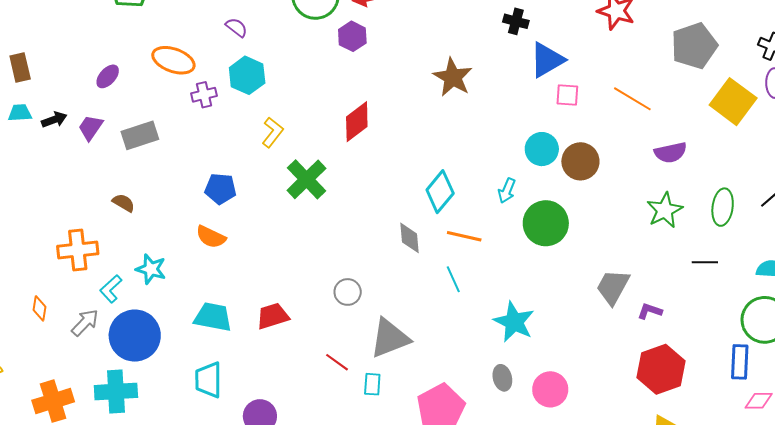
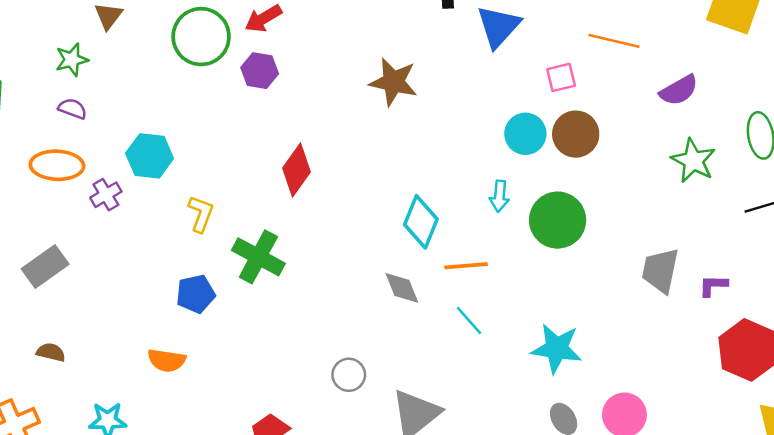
purple semicircle: (236, 27) -> (72, 109), moved
pink square: (567, 95) -> (561, 77), moved
blue pentagon: (220, 189) -> (196, 294), moved

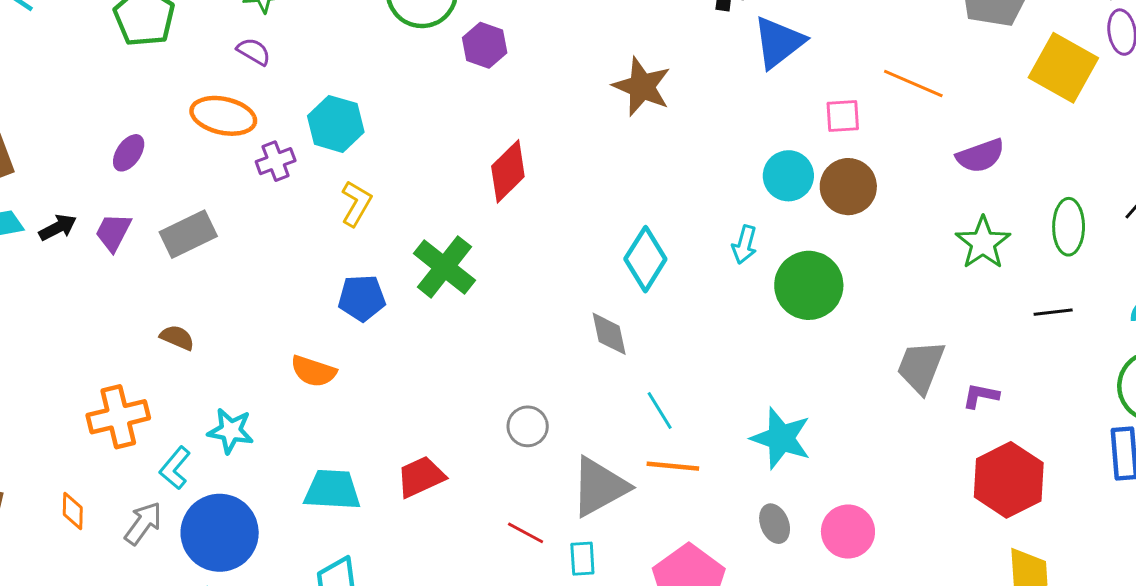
yellow L-shape: (201, 214) -> (356, 204), moved
orange line: (466, 266) -> (673, 466), moved
cyan line: (469, 321) -> (660, 411), moved

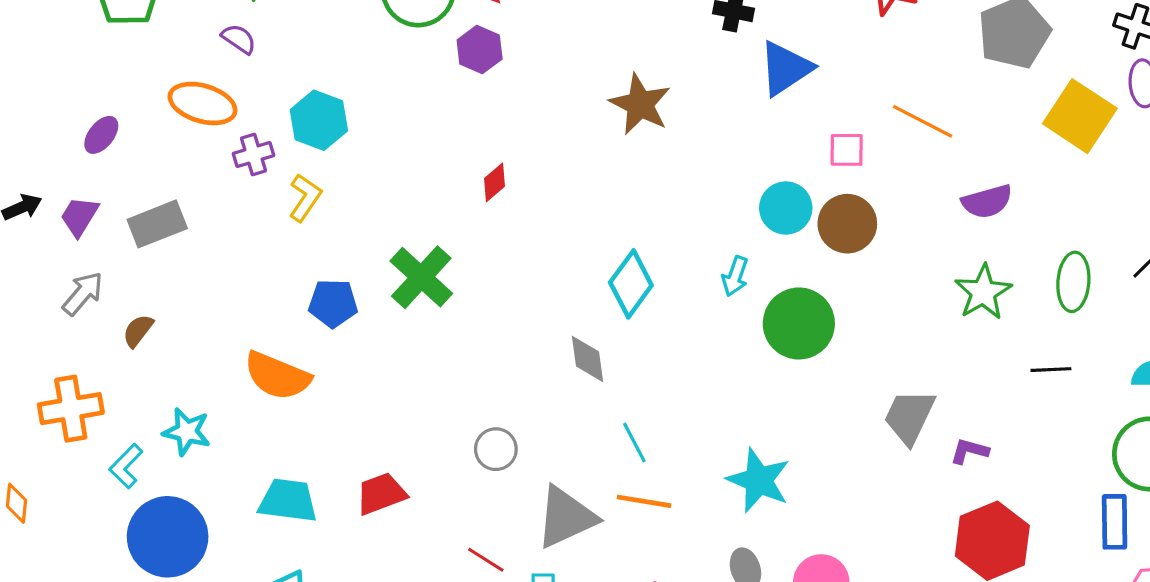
red diamond: (508, 171) -> (494, 182), size x0.6
yellow L-shape: (356, 204) -> (305, 198), moved
brown semicircle: (177, 338) -> (138, 331), turned -80
orange semicircle: (313, 371) -> (277, 376), size x1.4
gray arrow: (143, 523) -> (83, 293), moved

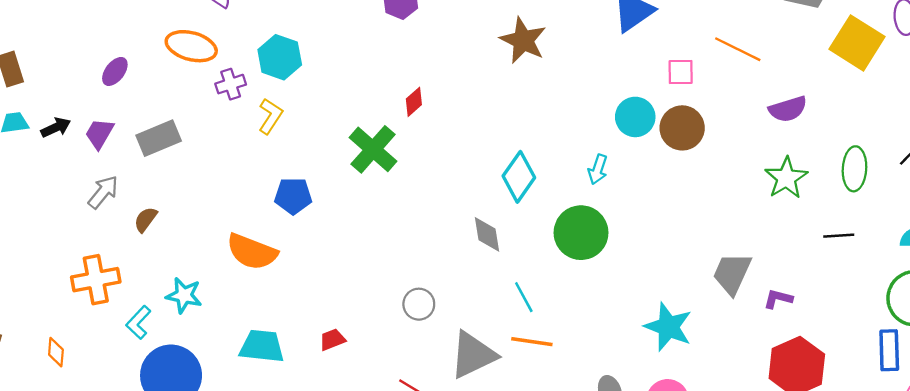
green cross: (421, 277) -> (373, 149), moved
green circle: (799, 323) -> (581, 233), moved
cyan star: (759, 480) -> (668, 327), moved
red trapezoid: (381, 494) -> (332, 340), size x0.7

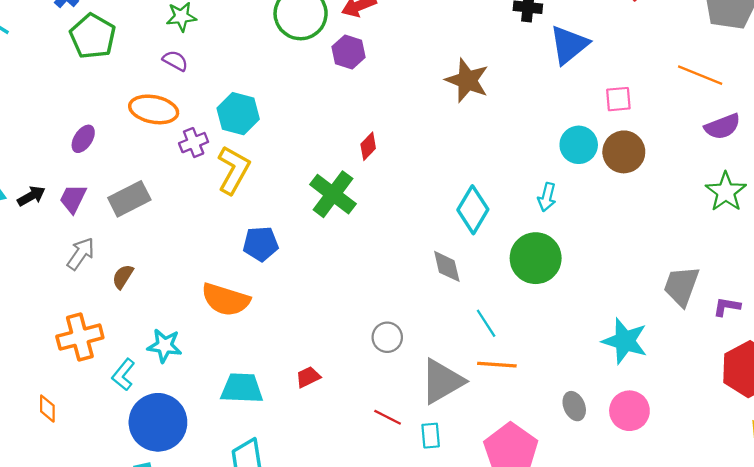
orange line: (738, 49) -> (700, 75), moved
yellow L-shape: (270, 116) -> (233, 170), size x1.4

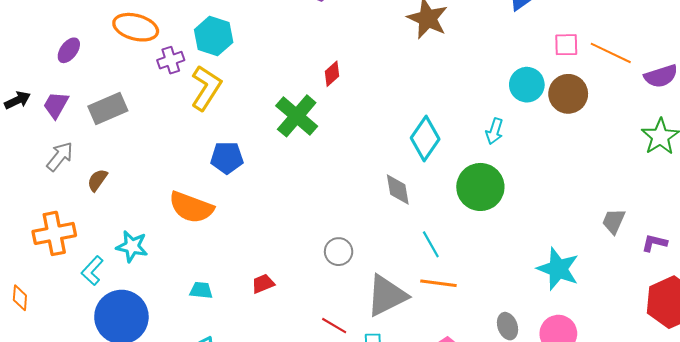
orange line: (700, 75) -> (611, 53), moved
gray trapezoid: (681, 286) -> (614, 221), size x0.7
cyan trapezoid: (242, 388) -> (201, 290), size x0.6

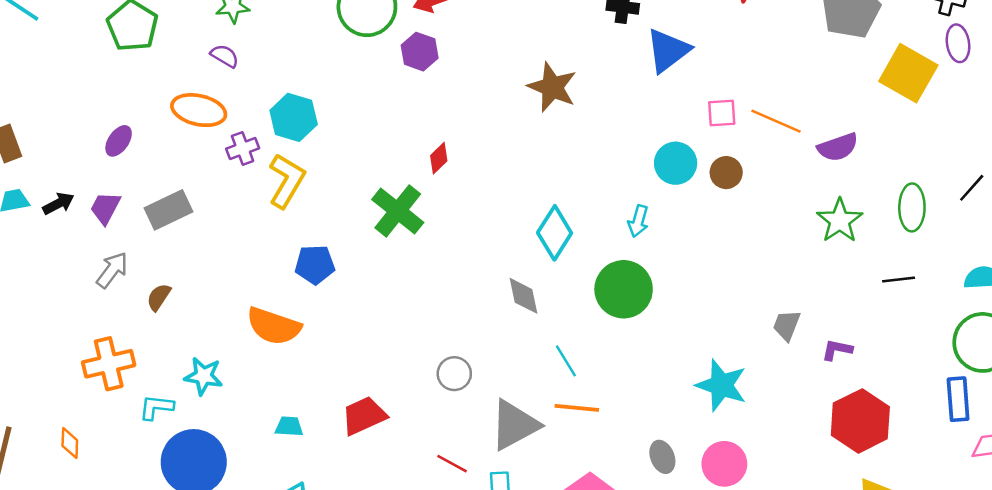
brown circle: (568, 94) -> (726, 173), size x0.7
cyan L-shape: (92, 271) -> (156, 407), turned 56
red trapezoid: (263, 284) -> (364, 416), size x1.6

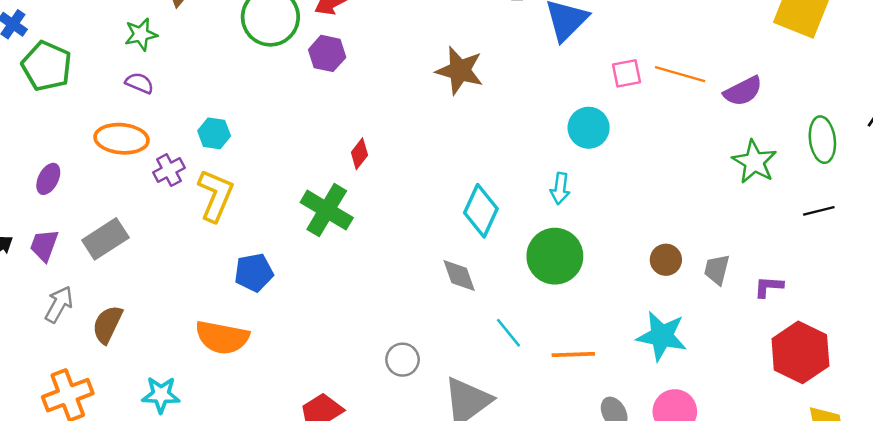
cyan hexagon: (294, 117) -> (214, 133), size x0.7
brown circle: (726, 173) -> (666, 260), moved
brown semicircle: (159, 297) -> (107, 324), size x1.4
orange line: (577, 408) -> (573, 355), moved

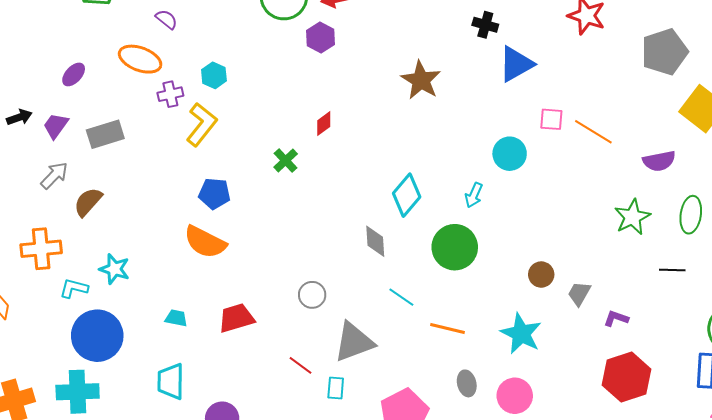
purple semicircle: (743, 91) -> (659, 161), moved
green cross: (327, 210) -> (286, 161), size x0.6
cyan line: (508, 333) -> (401, 297), turned -32
orange semicircle: (222, 337) -> (205, 242), moved

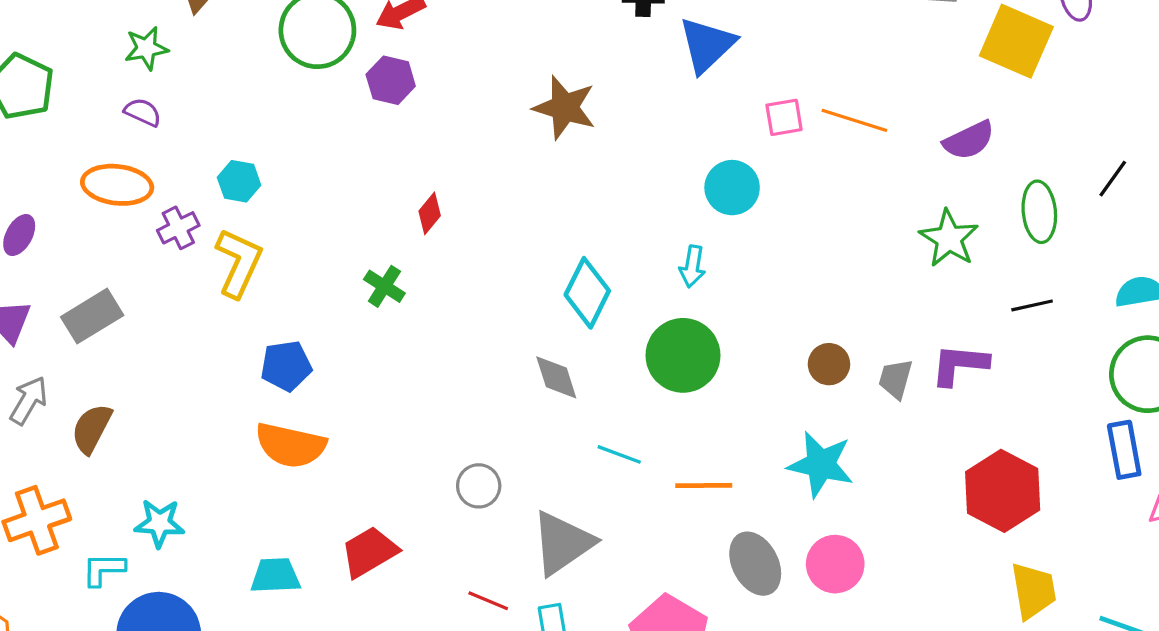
cyan trapezoid: (176, 318) -> (275, 576), size x1.4
purple L-shape: (616, 318) -> (959, 365), moved, size x1.5
gray ellipse: (467, 383) -> (755, 564), size x1.5

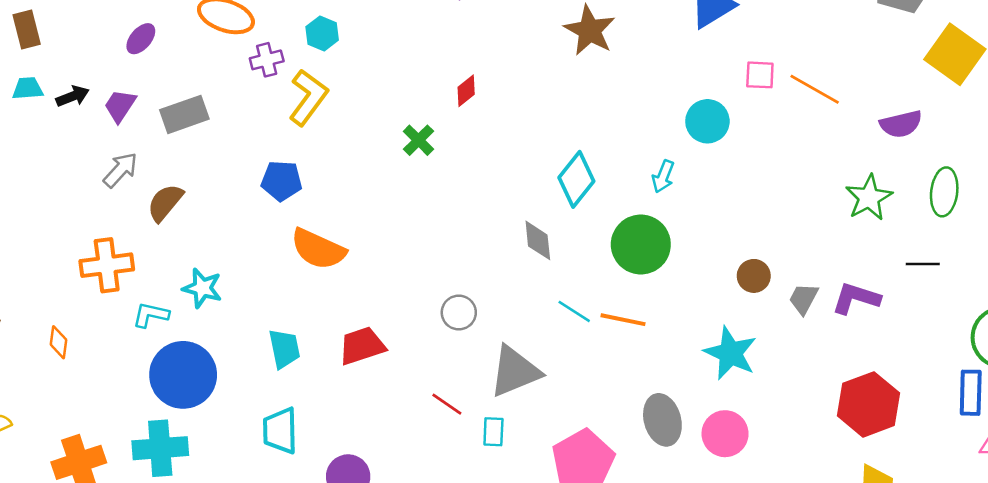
blue pentagon: (286, 366) -> (282, 181), moved
orange line: (704, 485) -> (623, 320), moved
cyan trapezoid: (275, 576) -> (284, 349), turned 69

